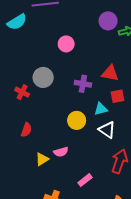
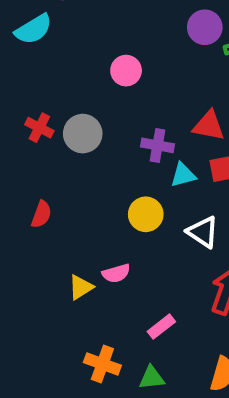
red cross: (22, 92) -> (39, 128), moved
cyan triangle: (101, 109) -> (183, 175), moved
red semicircle: (26, 130) -> (41, 214), moved

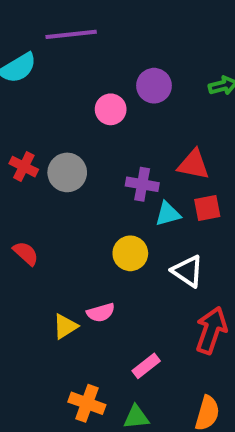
purple circle: (205, 27) -> (154, 86), moved
red semicircle: (41, 214) -> (26, 253), turned -68

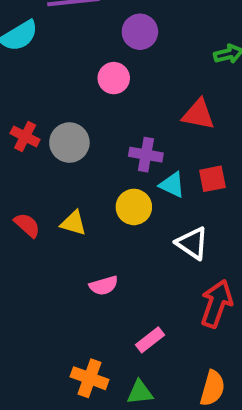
purple circle: (154, 86) -> (140, 32), moved
red triangle: (193, 165) -> (198, 114), moved
cyan triangle: (168, 214) -> (172, 185), turned 40
yellow circle: (130, 253) -> (134, 207), moved
yellow triangle: (65, 326) -> (73, 223), moved, turned 48

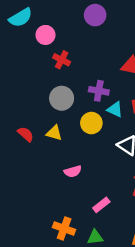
pink circle: (114, 78) -> (45, 35), moved
red cross: (25, 136) -> (62, 60), moved
gray circle: (69, 143) -> (62, 98), moved

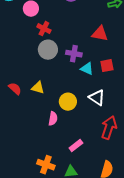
gray circle: (62, 98) -> (48, 50), moved
yellow circle: (91, 123) -> (68, 102), moved
pink semicircle: (73, 171) -> (53, 119), turned -64

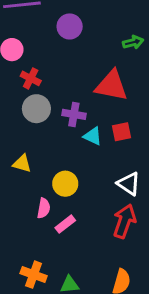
red triangle: (100, 34) -> (111, 86), size x1.4
white triangle: (97, 98) -> (129, 184), moved
pink rectangle: (76, 146) -> (65, 224), moved

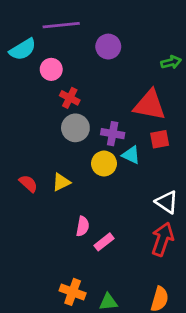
red square: (122, 132) -> (160, 139), moved
yellow triangle: (22, 163) -> (61, 182), turned -42
yellow circle: (65, 184) -> (104, 164), moved

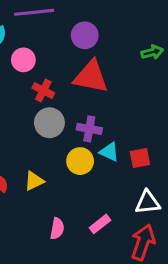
red triangle: (150, 105) -> (91, 77), moved
red square: (160, 139) -> (140, 158), moved
white triangle: (167, 202) -> (148, 202), turned -40
pink rectangle: (104, 242) -> (100, 224), moved

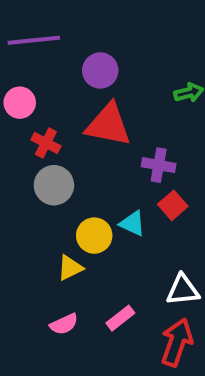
purple cross: (89, 129) -> (159, 165), moved
red square: (140, 158) -> (173, 205), moved, turned -30
yellow triangle: (34, 181) -> (70, 268), moved
pink semicircle: (57, 229) -> (64, 324), turned 55

